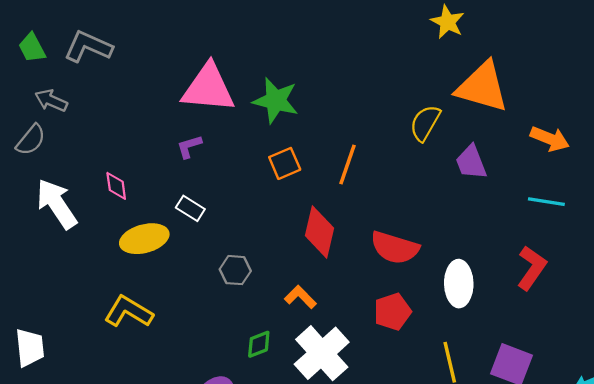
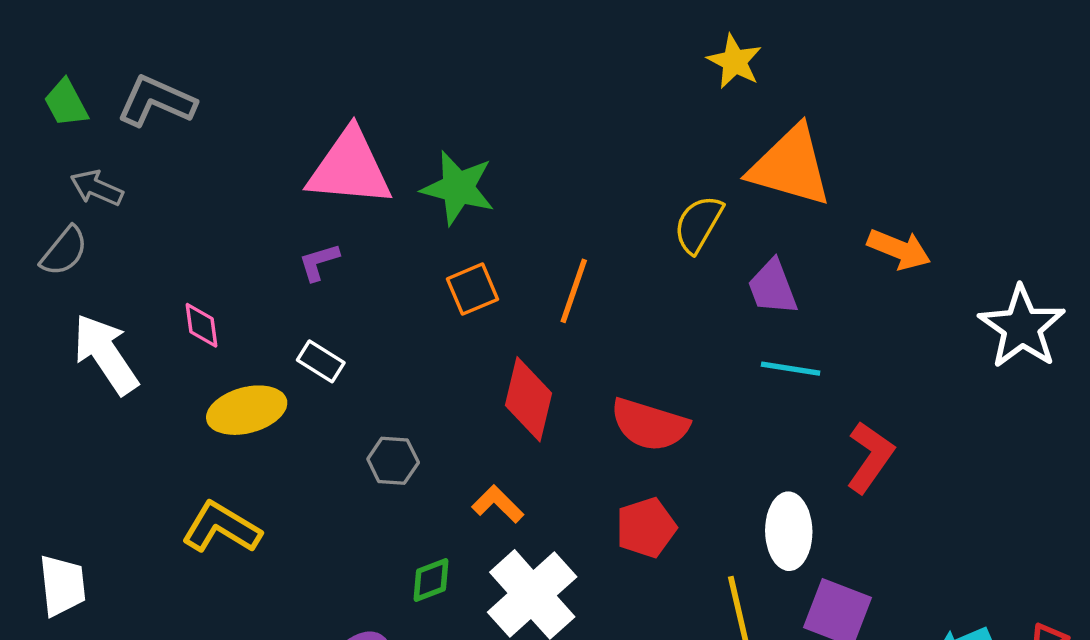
cyan line: (546, 202) -> (791, 369), moved
white ellipse: (459, 284) -> (789, 531), moved

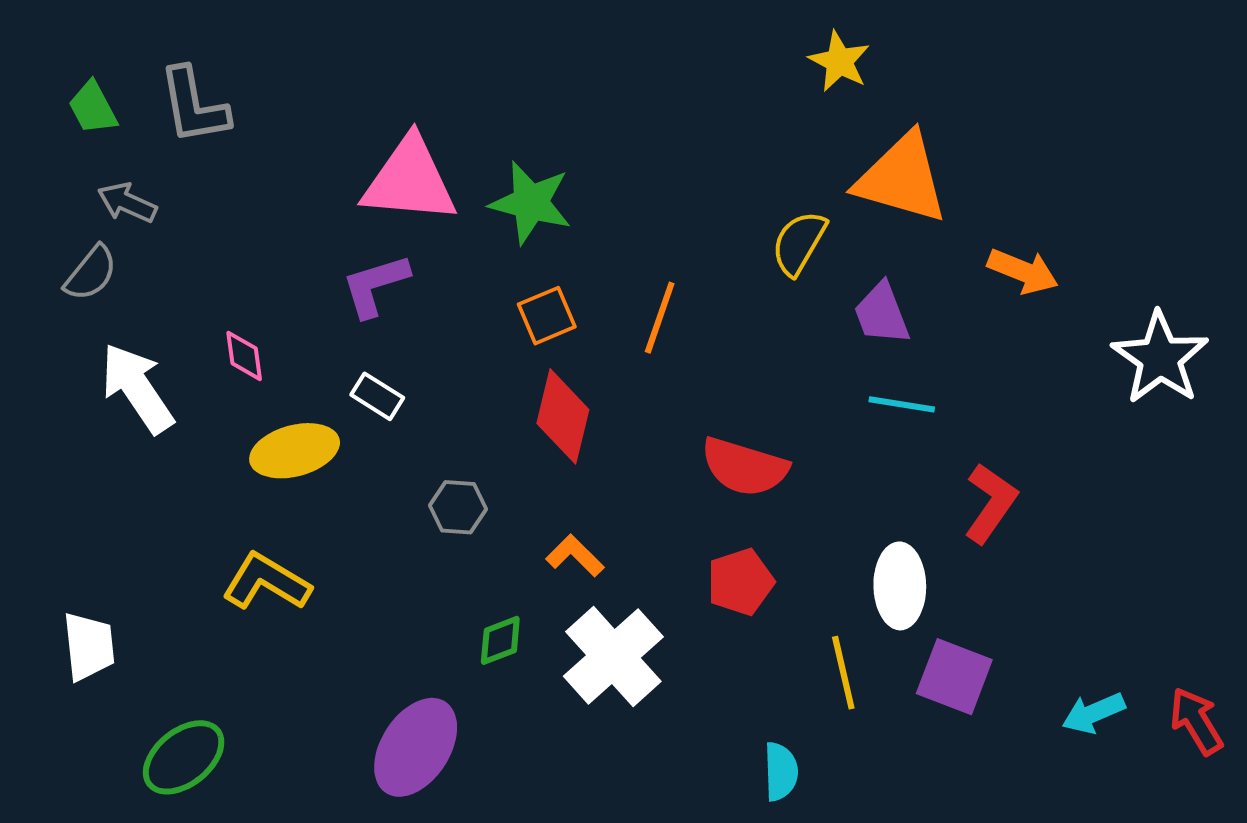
gray L-shape: (156, 101) -> (194, 106), turned -124
purple L-shape: (319, 262) -> (375, 285), size x1.5
red diamond: (529, 399) -> (563, 416), moved

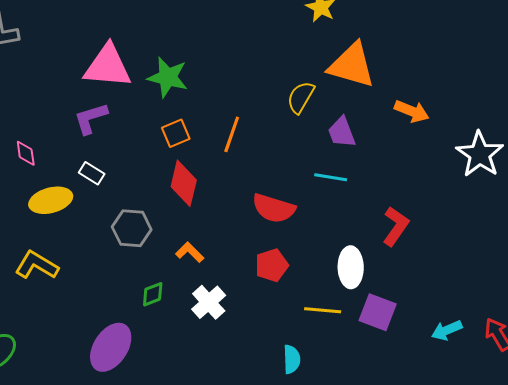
cyan line: (902, 404) -> (331, 177), moved
gray hexagon: (458, 507) -> (132, 228), size x1.4
white cross: (613, 657) -> (209, 302), size x0.7
yellow line: (843, 673) -> (323, 310), turned -72

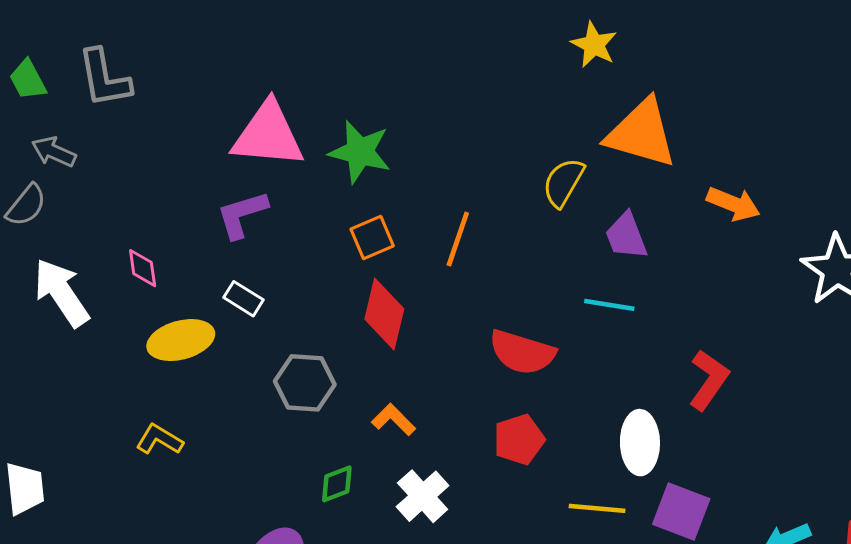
yellow L-shape: (37, 265) -> (159, 440), size x0.7

